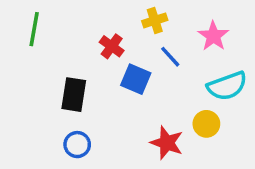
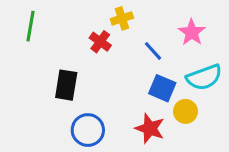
yellow cross: (155, 20) -> (122, 18), moved
blue square: (136, 79) -> (162, 88), moved
blue circle: (77, 145) -> (88, 130), moved, size x1.4

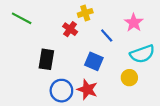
green line: (30, 26) -> (22, 18), turned -72
blue square: (162, 88) -> (94, 61), moved
red star: (150, 128) -> (87, 89), moved

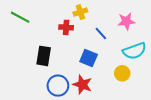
pink star: (134, 23) -> (126, 21), turned 30
red cross: (70, 29) -> (66, 27), turned -32

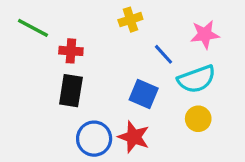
red cross: (66, 27) -> (71, 51), moved
cyan semicircle: (134, 51) -> (197, 79), moved

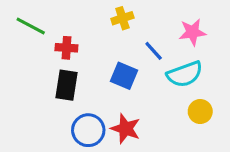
blue square: (144, 94) -> (124, 76), moved
yellow circle: (198, 119) -> (200, 112), moved

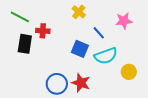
yellow cross: (122, 18) -> (79, 12), turned -32
cyan semicircle: (185, 74) -> (106, 56), moved
black rectangle: (66, 85) -> (25, 44), moved

